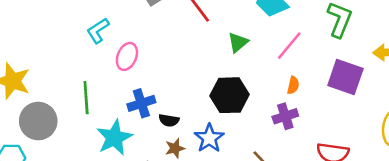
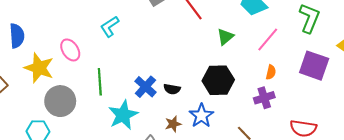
pink ellipse: (127, 56) -> (70, 50), moved, turned -55
blue cross: (141, 103) -> (145, 87), turned -30
black semicircle: (169, 120) -> (172, 89), moved

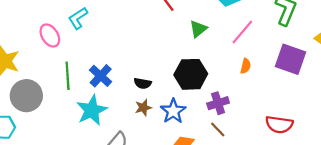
pink ellipse: (70, 50) -> (50, 36), moved
blue cross: (145, 87) -> (101, 76), moved
purple cross: (264, 98) -> (218, 103), moved
brown star: (173, 124) -> (143, 108), moved

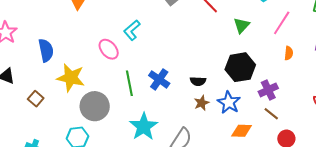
cyan star: (92, 110) -> (144, 127), moved

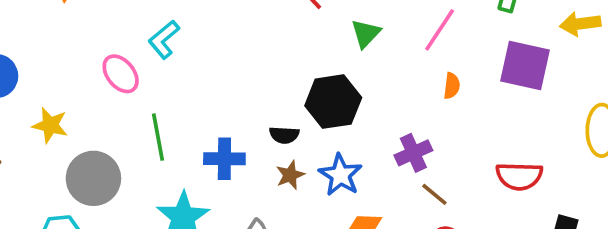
black hexagon: (240, 67) -> (333, 102), moved
yellow star: (71, 78) -> (50, 125), size x0.7
blue cross: (159, 79) -> (224, 159), moved, turned -35
brown line: (271, 114) -> (434, 194), moved

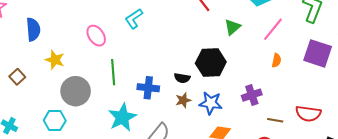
cyan L-shape: (164, 39) -> (134, 19), moved
blue star: (340, 175) -> (211, 103), turned -30
brown line: (434, 194) -> (275, 120), moved, turned -35

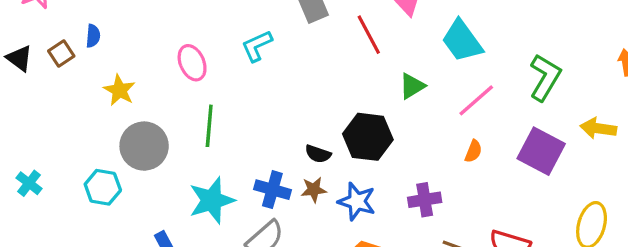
blue semicircle: (33, 29) -> (93, 36), size x0.6
brown square: (17, 77) -> (61, 53), moved
blue cross: (148, 88) -> (272, 190), moved

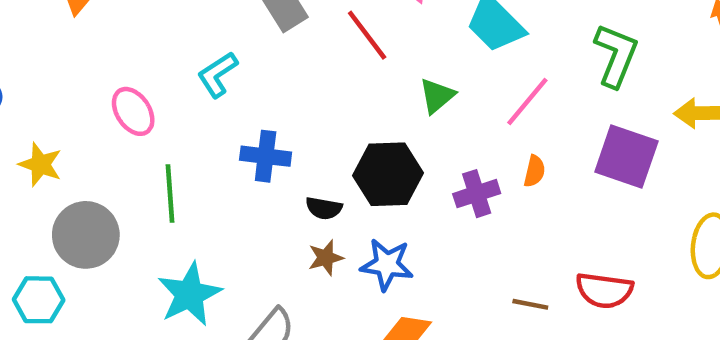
blue cross: (272, 190) -> (266, 156), moved
purple cross: (425, 200) -> (477, 194), moved

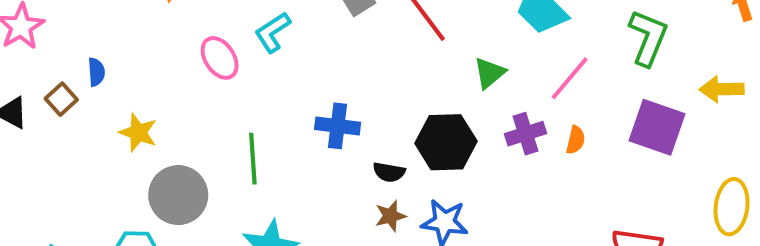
cyan L-shape: (217, 75) -> (273, 32), moved
pink ellipse: (133, 111) -> (220, 58), moved
purple cross: (477, 194) -> (525, 134), moved

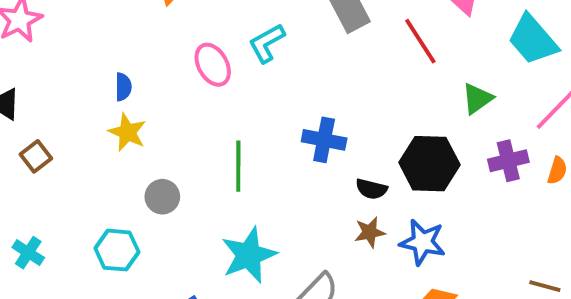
blue semicircle: (96, 72) -> (123, 87), moved
brown square: (61, 99) -> (36, 156), moved
gray circle: (178, 195) -> (162, 197), size x0.6

